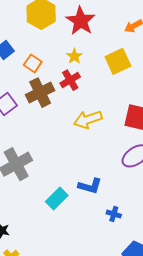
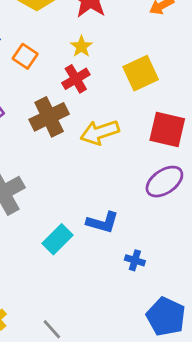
yellow square: (118, 61) -> (141, 73), moved
brown cross: (40, 93) -> (49, 117), moved

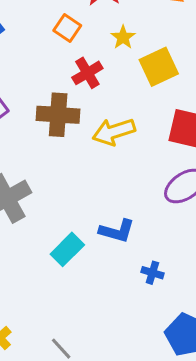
yellow star: (81, 46) -> (123, 37), moved
orange square: (25, 56) -> (67, 28), moved
brown cross: (49, 117) -> (58, 115), turned 30

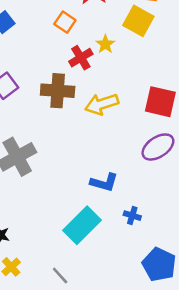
yellow star: (123, 37) -> (105, 44), moved
yellow square: (159, 67) -> (138, 21), moved, turned -36
cyan rectangle: (67, 249) -> (82, 225), moved, size x1.4

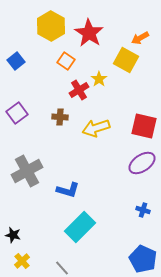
brown cross: (58, 91) -> (60, 117), size x0.6
blue L-shape: (104, 182) -> (68, 190), moved
blue cross: (132, 216) -> (143, 210), moved

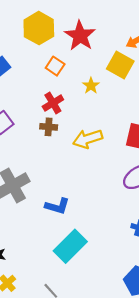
red cross: (79, 90) -> (53, 103), moved

